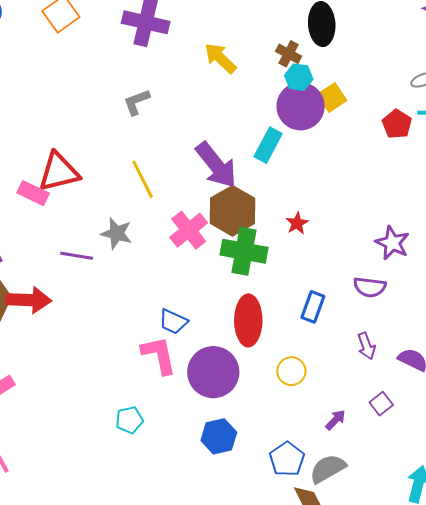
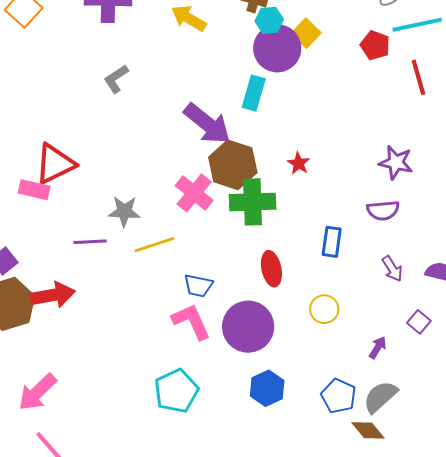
yellow line: (143, 179) -> (154, 245), moved, turned -69
red ellipse: (248, 320) -> (271, 269), size x0.7
cyan pentagon: (129, 420) -> (176, 391), size x1.6

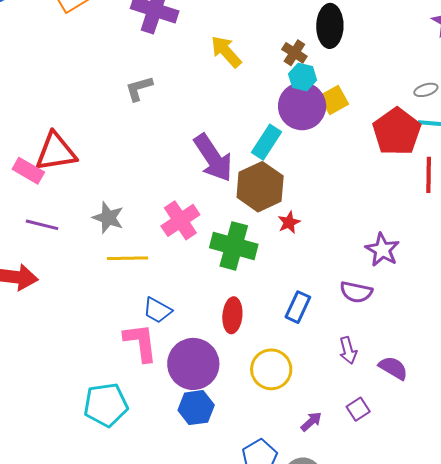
red pentagon: (375, 45) -> (397, 132), size x1.6
brown hexagon: (233, 165) -> (260, 187), moved
purple line: (90, 242) -> (42, 225), moved
yellow circle: (324, 309) -> (271, 369), size x1.4
blue hexagon: (267, 388) -> (196, 408), moved

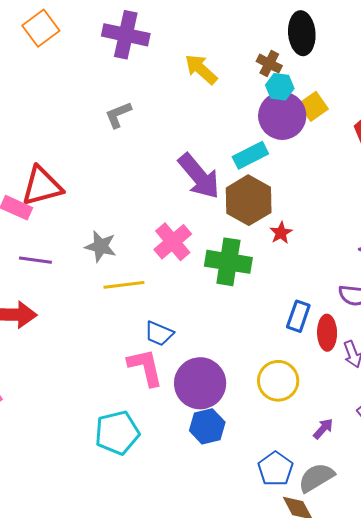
cyan rectangle: (266, 142) -> (250, 155), turned 36
red ellipse: (232, 315) -> (327, 333), moved

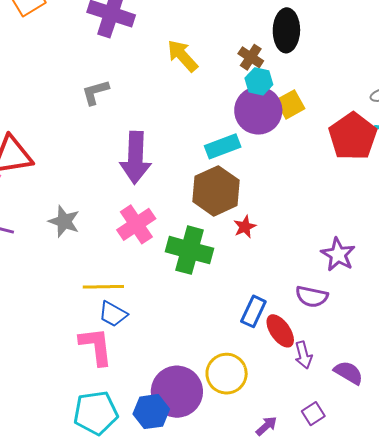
purple arrow: (199, 176) -> (136, 158), moved, turned 36
yellow line: (124, 285) -> (103, 287), moved
red ellipse: (327, 333) -> (280, 331), turned -40
purple circle: (200, 383) -> (177, 392), moved
cyan pentagon: (117, 433) -> (96, 413), moved

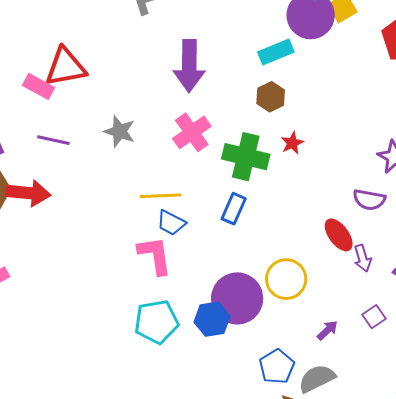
brown hexagon: (216, 191) -> (271, 97), size x0.6
red star: (245, 227) -> (292, 143), moved
blue rectangle: (253, 311) -> (234, 209), moved

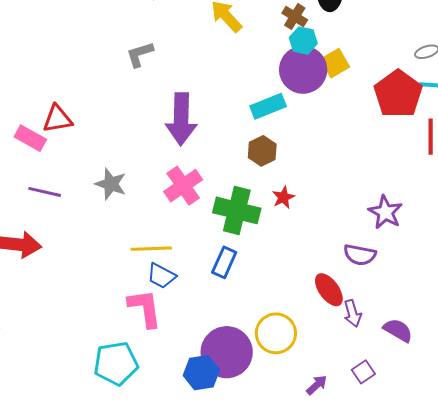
red triangle: (66, 67) -> (57, 119), size x0.7
cyan pentagon: (156, 322) -> (116, 363), moved

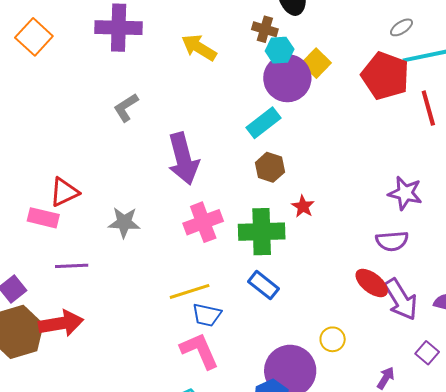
gray star: (111, 184) -> (124, 222), moved
pink cross: (183, 186) -> (203, 222), turned 30
blue rectangle: (224, 262) -> (264, 285), turned -60
purple arrow: (352, 313) -> (401, 299), size x1.6
yellow circle: (276, 333) -> (333, 339), size x0.6

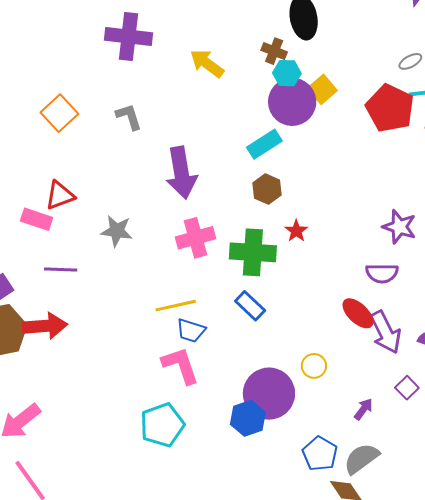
orange square: (34, 37) -> (59, 113), moved
gray L-shape: (126, 108) -> (129, 117), turned 100

